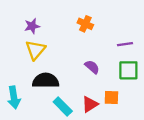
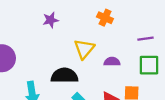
yellow triangle: (35, 50) -> (84, 49), moved
purple semicircle: (92, 67) -> (112, 62), turned -42

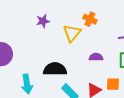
yellow triangle: (84, 49) -> (72, 33), moved

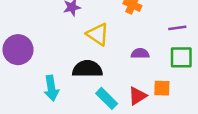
yellow triangle: (72, 33) -> (98, 34), moved, turned -36

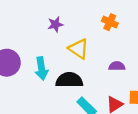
cyan arrow: (51, 88) -> (41, 68), moved

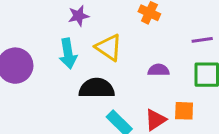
cyan arrow: (41, 68) -> (68, 54), moved

